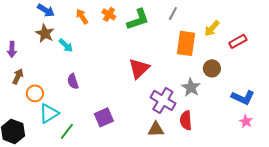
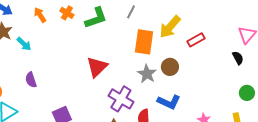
yellow arrow: (212, 28) -> (170, 27), size x1.4
gray star: (191, 87) -> (147, 74), moved
blue L-shape: (243, 97) -> (169, 102), moved

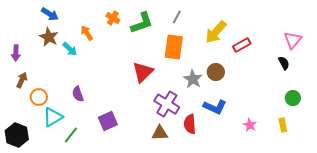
orange arrow: (40, 15) -> (87, 33), moved
orange rectangle: (144, 42) -> (174, 47), moved
purple semicircle: (31, 80) -> (78, 94), moved

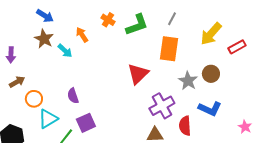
brown arrow: (22, 80) -> (17, 82), turned 35
purple cross: (167, 104) -> (162, 106), turned 30
purple square: (108, 121) -> (86, 123), moved

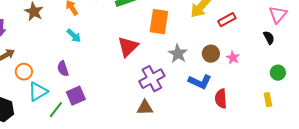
cyan arrow: (65, 51) -> (74, 36), moved
brown circle: (211, 74) -> (211, 54), moved
red semicircle: (185, 126) -> (221, 99), moved
pink star: (245, 127) -> (233, 58), moved

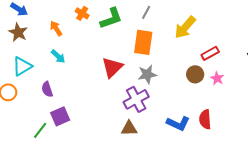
red rectangle: (227, 20) -> (210, 53), moved
gray star: (178, 54) -> (147, 74), moved, turned 30
blue L-shape: (200, 82) -> (178, 123), moved
cyan triangle: (38, 92) -> (22, 66), moved

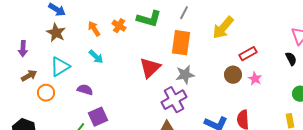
orange cross: (82, 13) -> (119, 26), moved
green L-shape: (111, 18) -> (149, 19), turned 35
purple semicircle: (47, 89) -> (85, 90), turned 126

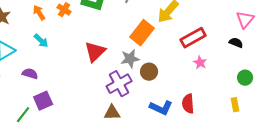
orange rectangle: (181, 43) -> (142, 33), moved, turned 30
red rectangle: (248, 54) -> (193, 38), size x1.4
black semicircle: (291, 59) -> (236, 43), turned -40
brown circle: (233, 75) -> (149, 72), moved

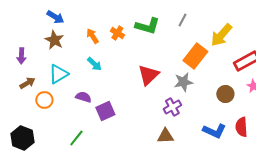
brown circle: (149, 72) -> (225, 94), moved
purple cross: (119, 84) -> (172, 107), size x0.7
purple square: (43, 101) -> (105, 111), moved

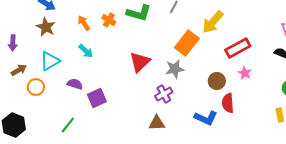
red semicircle: (241, 127) -> (228, 103), moved

